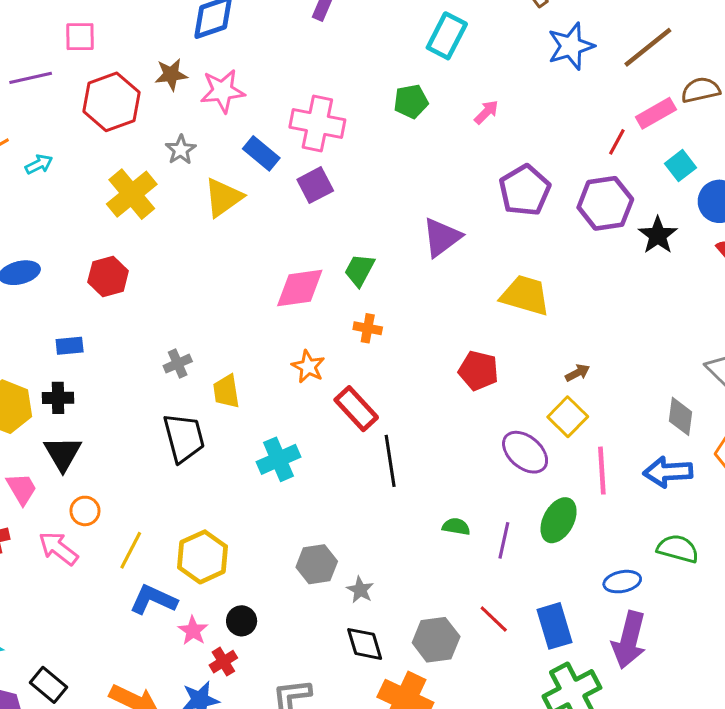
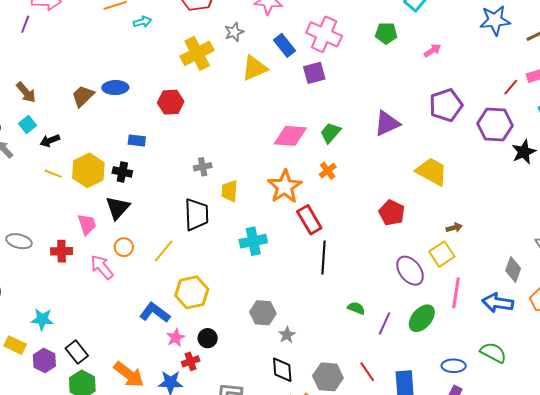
orange cross: (368, 328) -> (328, 171), turned 30
orange star: (308, 367) -> (285, 187), size x1.6
yellow line: (131, 550) -> (164, 251), moved

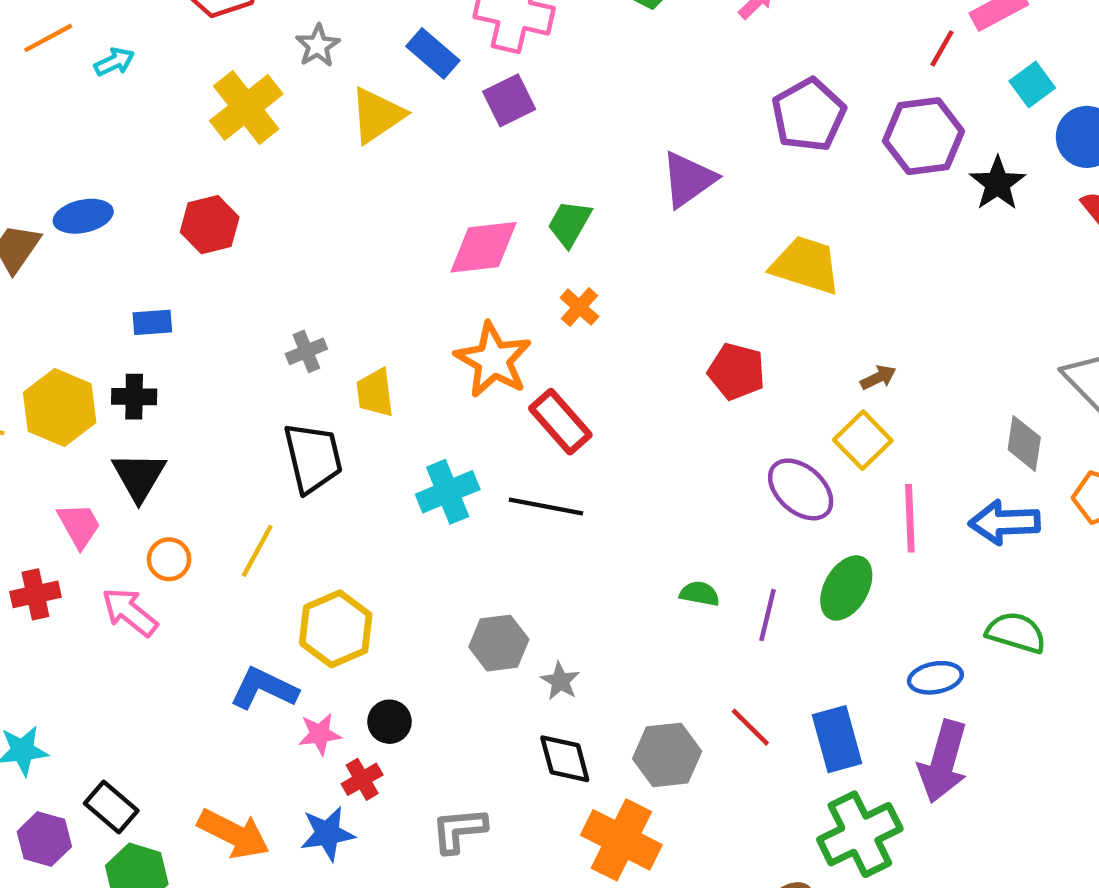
black line: (324, 258) -> (546, 507), moved, turned -72
pink star: (176, 338) -> (320, 734), turned 30

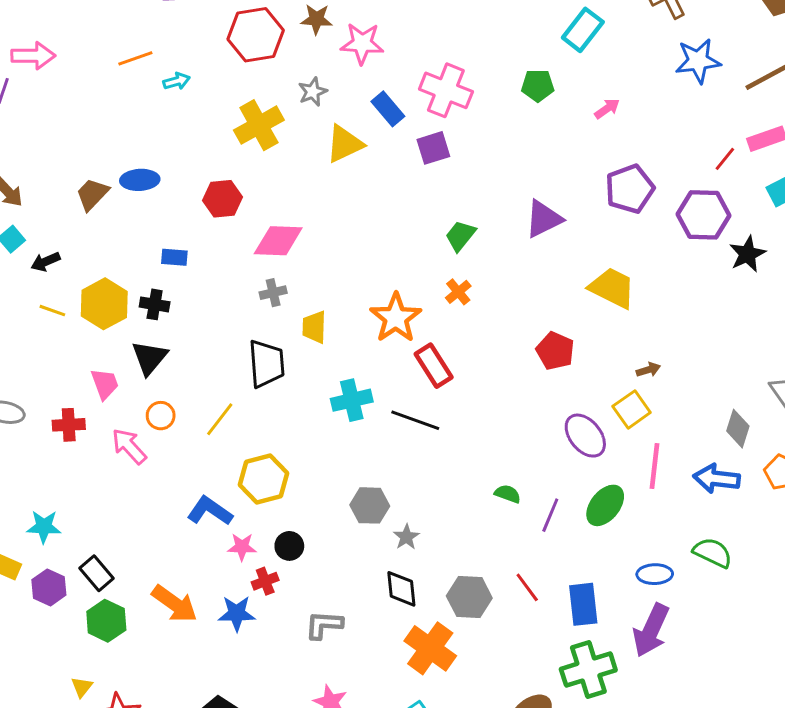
pink diamond: (484, 247) -> (278, 241), moved

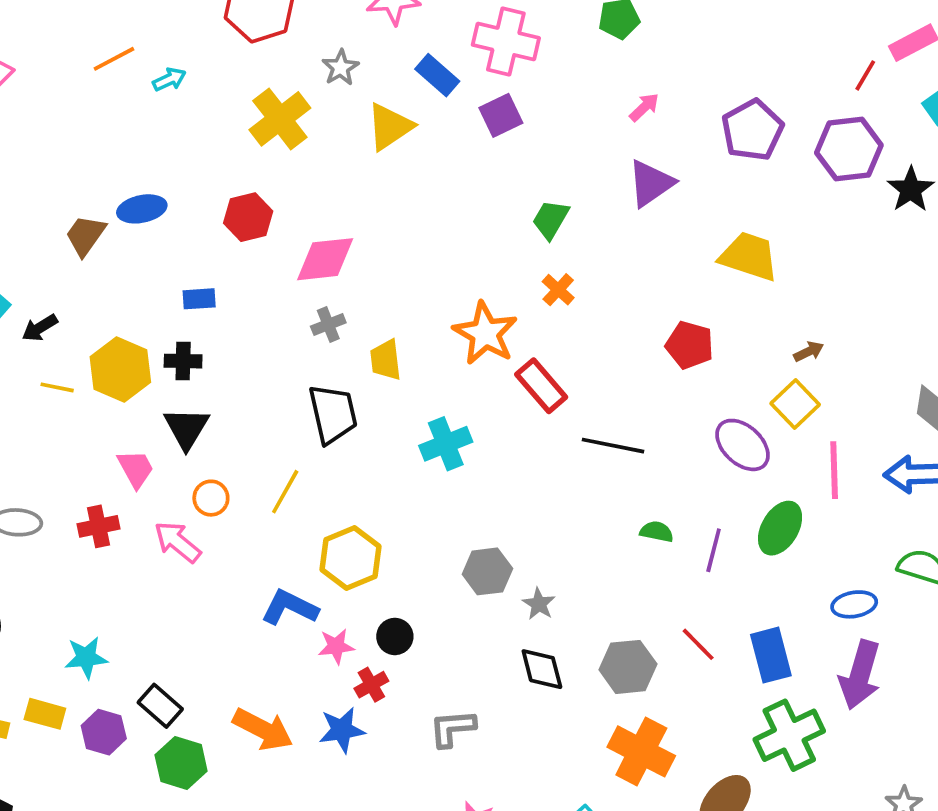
pink arrow: (607, 109) -> (644, 107), moved
black line: (415, 420) -> (613, 446), moved
orange cross: (430, 648) -> (641, 751), moved

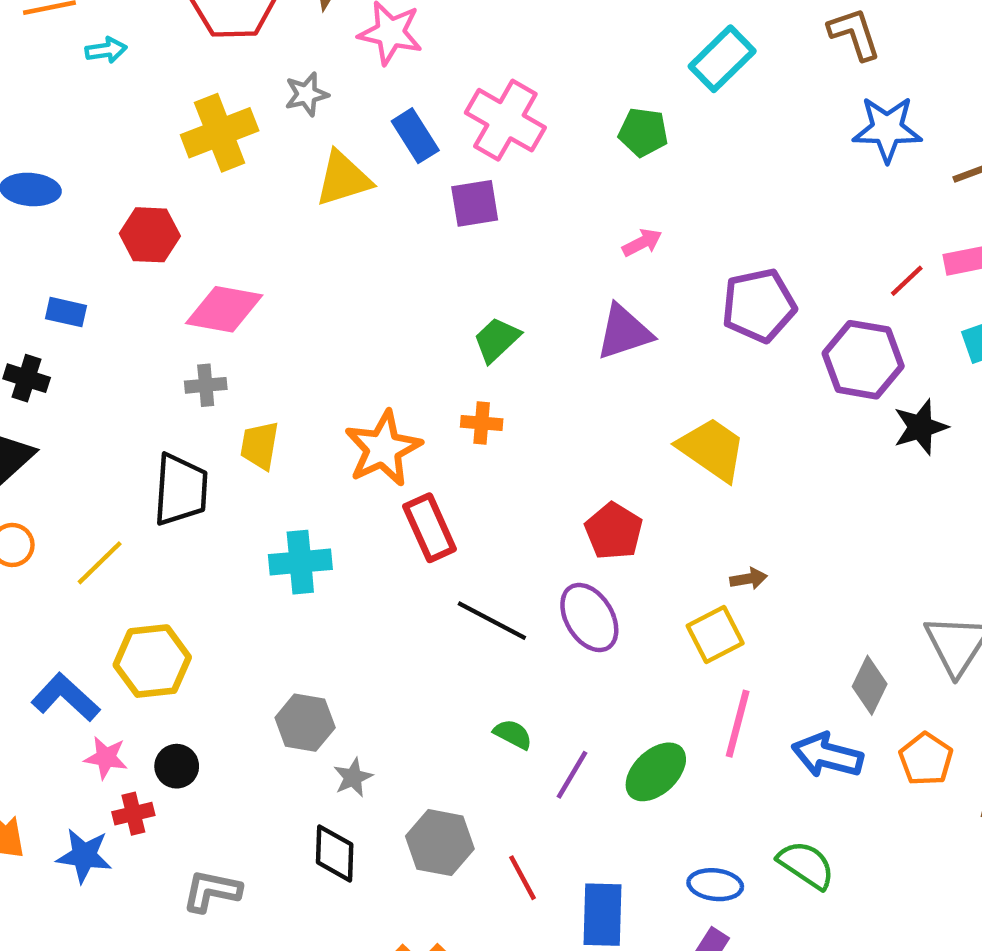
orange cross: (558, 290) -> (482, 423), turned 36
purple ellipse: (743, 445) -> (589, 618), moved
gray hexagon: (628, 667) -> (440, 843), moved

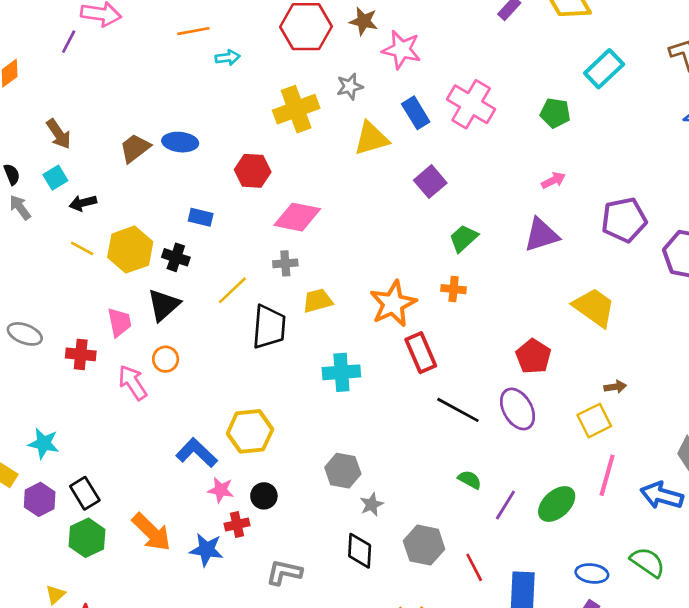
purple square: (475, 203) -> (430, 182), moved, turned -32
yellow trapezoid: (260, 445) -> (318, 301), turned 64
yellow line: (100, 563) -> (232, 290), moved

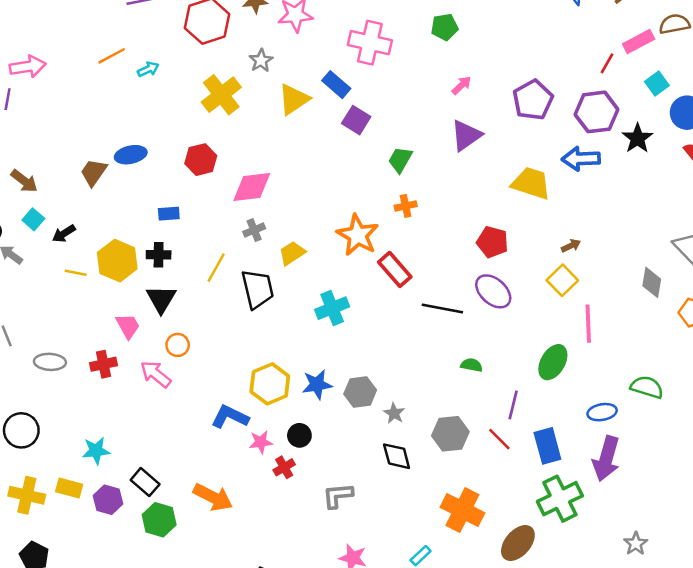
blue rectangle: (416, 113) -> (336, 85), moved
blue arrow: (662, 496) -> (581, 159), moved
purple line: (505, 505) -> (513, 405), moved
blue star: (206, 550) -> (317, 385), moved

